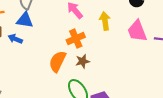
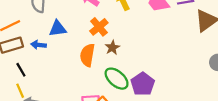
blue triangle: (25, 20) -> (58, 28), moved

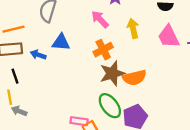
brown star: (112, 48) -> (112, 73), size x1.6
orange semicircle: (87, 55) -> (134, 78), moved, turned -125

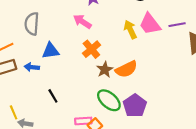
yellow arrow: (133, 28) -> (130, 29), moved
brown star: (112, 73) -> (105, 70), size x0.7
black line: (15, 76) -> (53, 96), moved

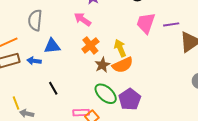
pink trapezoid: (150, 24) -> (146, 23), turned 55
yellow arrow: (130, 29) -> (120, 48), moved

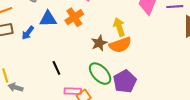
orange cross: (90, 45) -> (74, 17), moved
blue arrow: (34, 61) -> (28, 33), turned -64
black line: (53, 88) -> (56, 68), moved

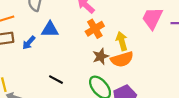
orange cross: (74, 17) -> (95, 29), moved
black line: (56, 68) -> (56, 80), turned -40

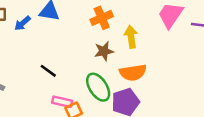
orange semicircle: (122, 59) -> (133, 72), moved

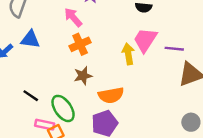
yellow arrow: (131, 37) -> (128, 54), moved
green ellipse: (98, 87) -> (63, 108), moved

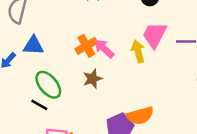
pink arrow: (73, 17) -> (104, 49), moved
orange semicircle: (111, 95) -> (140, 116), moved
green ellipse: (63, 108) -> (48, 85), moved

